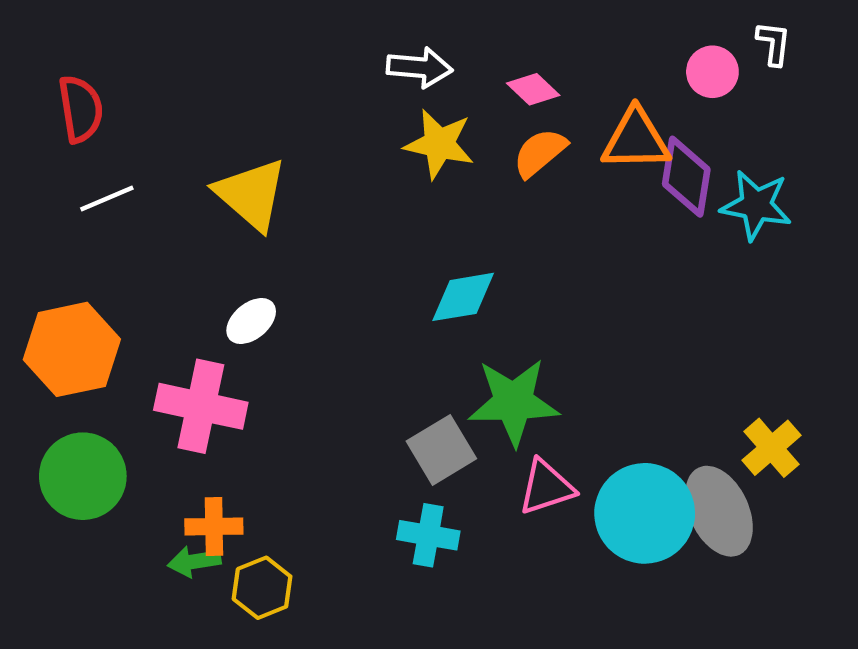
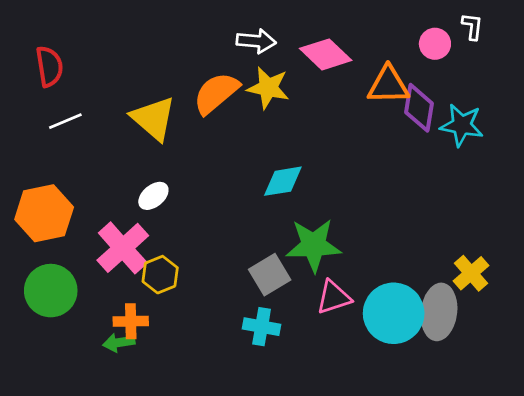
pink diamond: (533, 89) -> (326, 54), size x1.6
orange semicircle: (540, 153) -> (216, 93), moved, size x1.4
pink cross: (201, 406) -> (123, 248), turned 36
gray ellipse: (719, 511) -> (439, 312), turned 32
yellow hexagon: (262, 588) -> (160, 275), moved

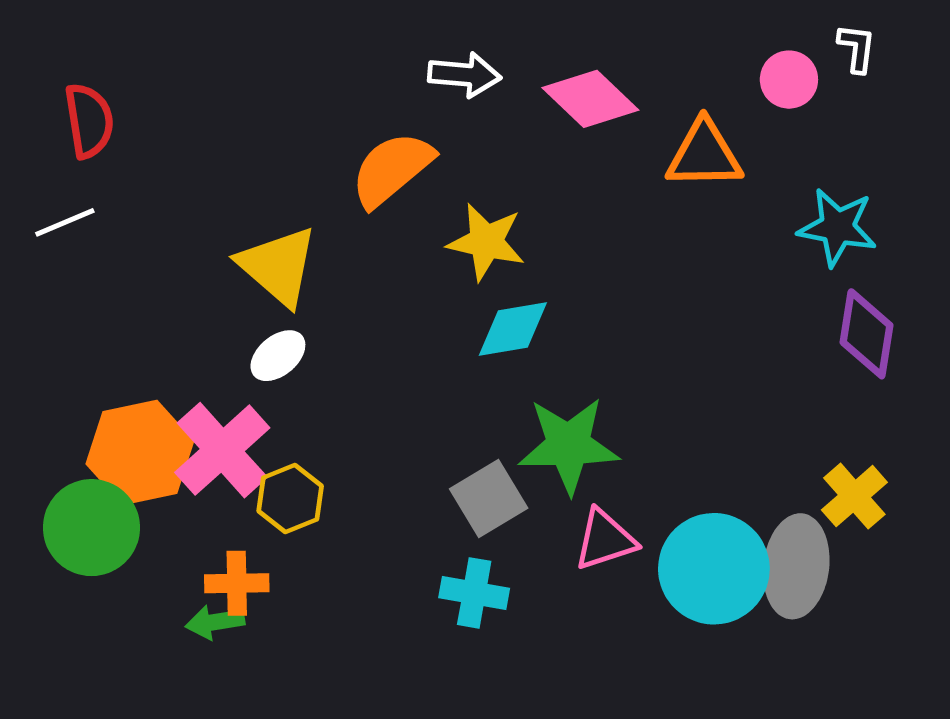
yellow star: (268, 88) -> (486, 242), moved
purple diamond: (419, 108) -> (866, 334), moved
yellow triangle: (153, 118) -> (278, 266), moved
white line: (65, 121) -> (65, 222), moved
orange hexagon: (44, 213) -> (140, 453), moved

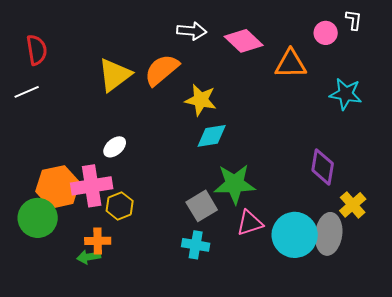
yellow triangle: (278, 266) -> (115, 75), moved, turned 42
purple diamond: (866, 334) -> (323, 167), moved
pink cross: (222, 450) -> (92, 186), turned 33

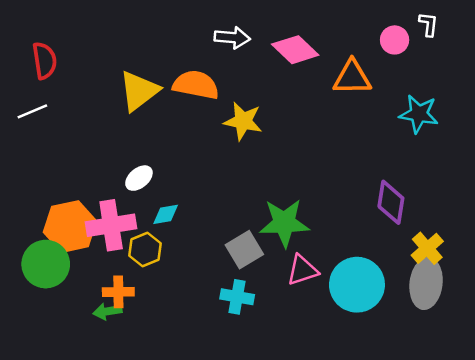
orange semicircle: (162, 70) -> (196, 85), turned 51
cyan diamond: (212, 136) -> (166, 214), moved, size x0.7
gray ellipse: (329, 234) -> (426, 283), moved

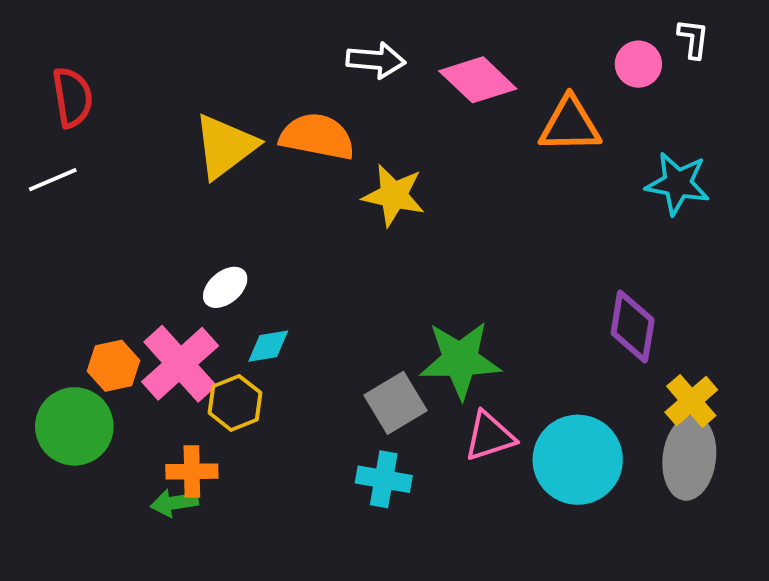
pink cross: (111, 225) -> (180, 364), turned -33
orange hexagon: (70, 227) -> (114, 366), size x0.6

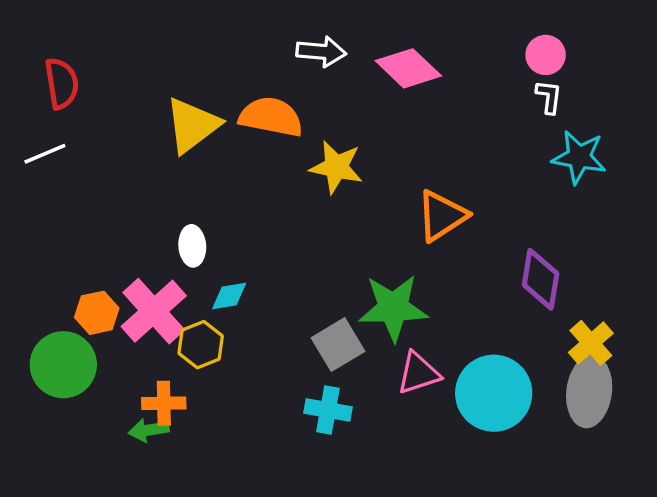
white L-shape: (693, 39) -> (549, 97), moved
orange triangle: (570, 125) -> (442, 216), moved, turned -32
white ellipse: (225, 287) -> (192, 246), turned -54

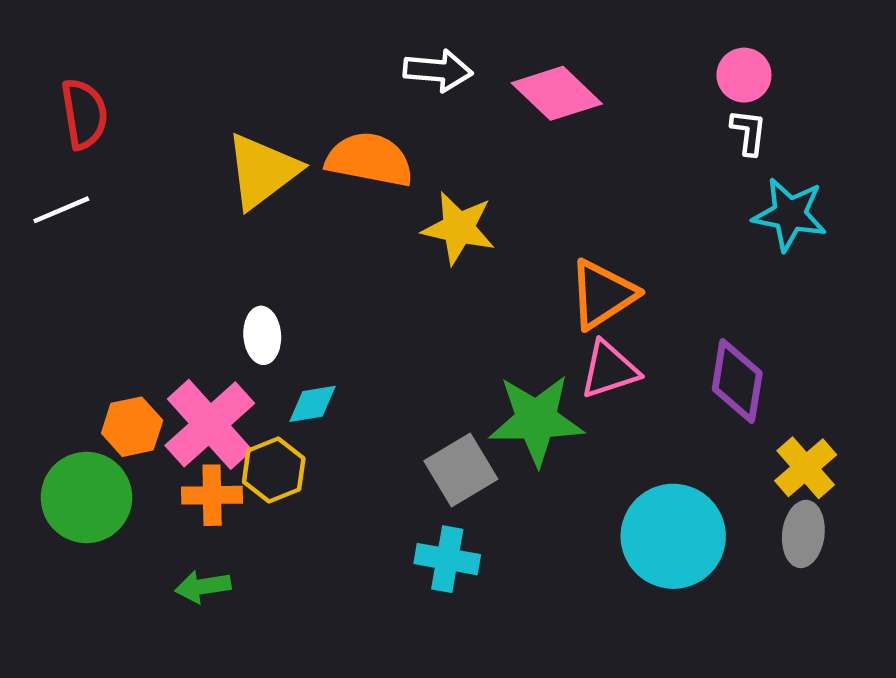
pink triangle: (418, 373) -> (609, 370), moved
gray ellipse: (589, 392) -> (803, 534), size x0.7
orange cross: (164, 403) -> (212, 495), moved

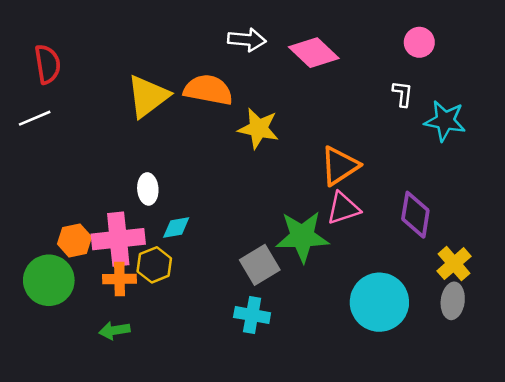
white L-shape: (749, 132) -> (403, 94), moved
pink cross: (210, 424) -> (118, 239), turned 36

